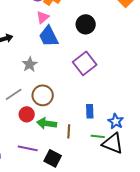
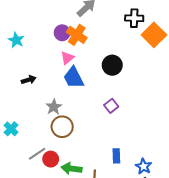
purple square: (85, 63) -> (111, 106), size x0.6
gray line: (14, 94) -> (37, 154), moved
brown circle: (43, 95) -> (62, 127), moved

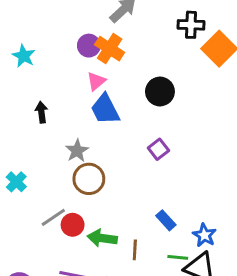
black arrow: (29, 80) -> (41, 112), turned -80
blue rectangle: (116, 156) -> (166, 220), turned -40

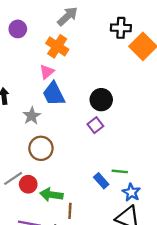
purple circle: (89, 46) -> (18, 29), moved
black circle: (160, 91) -> (101, 100), moved
gray star: (77, 151) -> (32, 116), moved
brown line: (135, 250) -> (70, 211), moved
green line: (178, 257) -> (120, 171), moved

